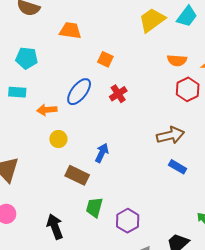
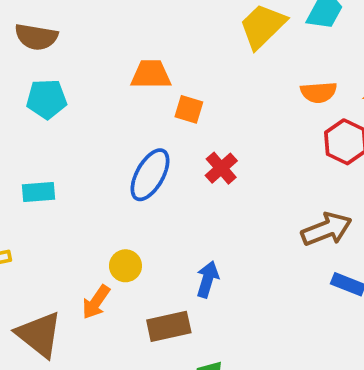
orange trapezoid: (70, 31) -> (151, 74), moved
cyan pentagon: (27, 58) -> (47, 99), moved
orange arrow: (47, 110) -> (96, 302), moved, turned -42
brown rectangle: (77, 175) -> (169, 326), turned -30

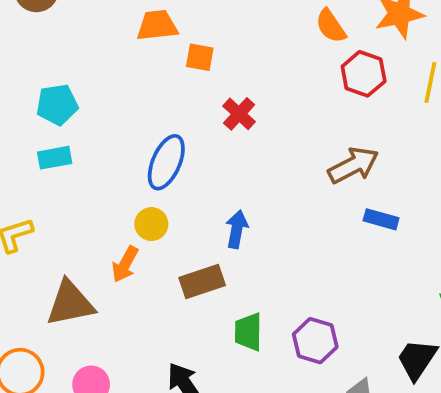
orange semicircle: (319, 92) -> (331, 26), turned 66
cyan pentagon: (47, 99) -> (57, 105), moved
blue ellipse: (150, 175) -> (166, 162), moved
brown triangle: (39, 334) -> (70, 303), turned -44

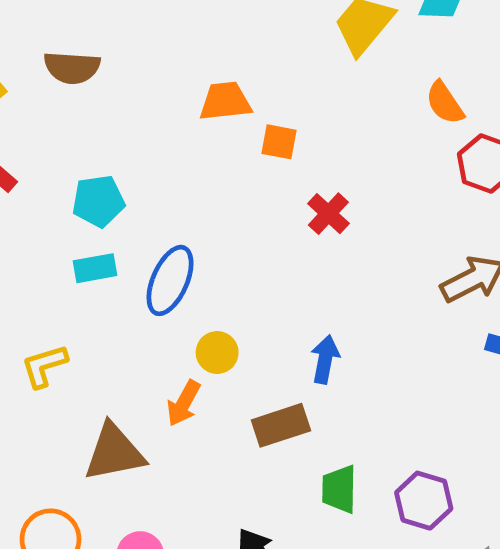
blue ellipse: (166, 162) -> (170, 280), moved

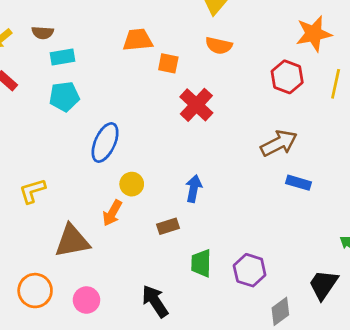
brown semicircle: (72, 68) -> (43, 33), moved, size x0.7
orange semicircle: (445, 103) -> (219, 46), moved, turned -44
red cross: (328, 214) -> (196, 105), size x1.4
cyan rectangle: (95, 268) -> (62, 57), moved
brown rectangle: (281, 425) -> (168, 226), size x0.7

